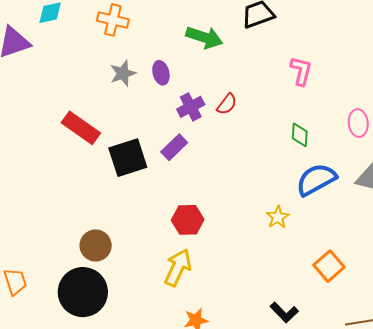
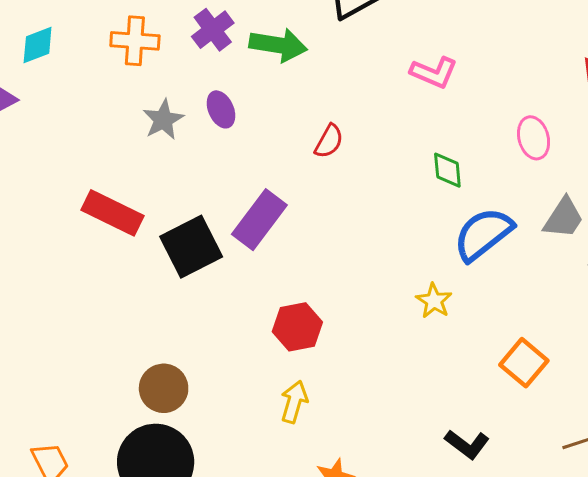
pink L-shape: (301, 71) -> (434, 72), turned 108
purple cross: (191, 107) -> (213, 30), moved
purple rectangle: (174, 147) -> (259, 220), size x1.4
yellow arrow: (178, 268) -> (294, 402), size x0.7

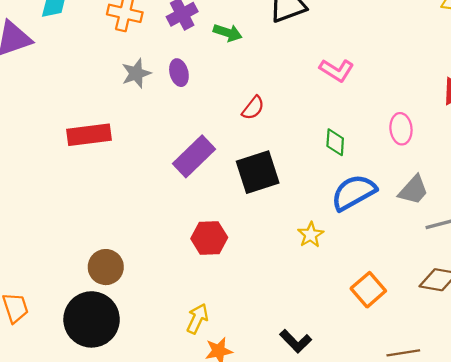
green arrow: (278, 45) -> (228, 33), size x0.7
red rectangle: (113, 213) -> (89, 135), turned -42
black square: (191, 247) -> (258, 172), moved
yellow arrow: (294, 402) -> (197, 319), moved
black L-shape: (467, 444) -> (296, 341), moved

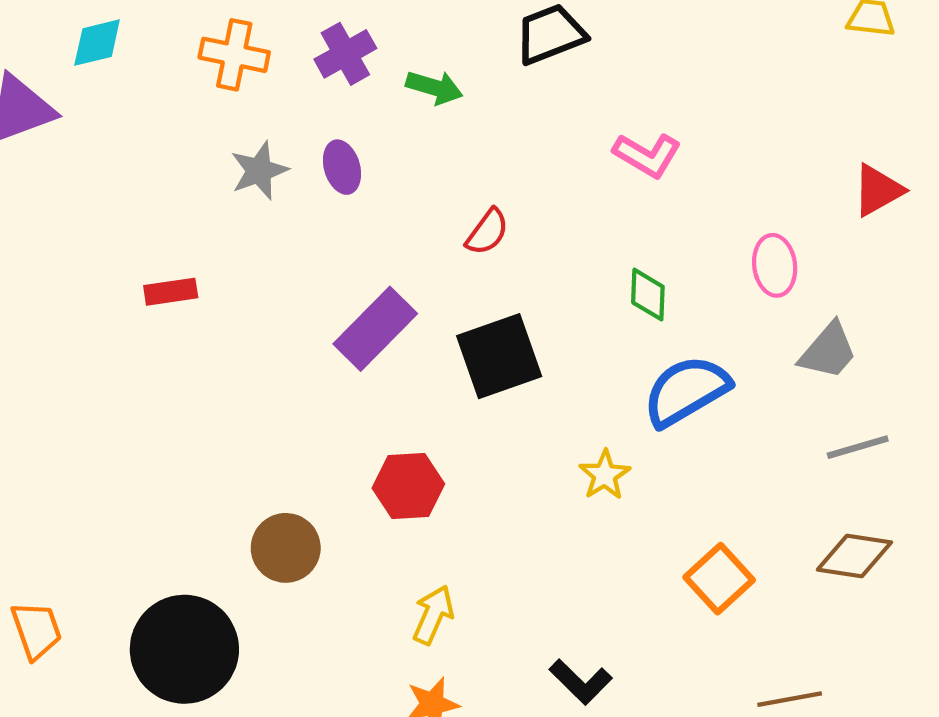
red rectangle: (89, 135) -> (171, 292), size x0.6
gray trapezoid: (413, 190) -> (828, 351), moved
brown circle: (106, 267) -> (286, 548), moved
yellow arrow: (197, 319) -> (433, 615), moved

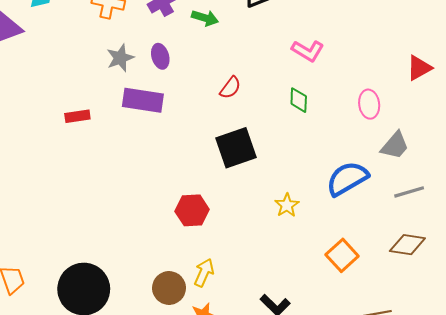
green diamond: (648, 295) -> (299, 100), moved
purple rectangle: (375, 329) -> (143, 100), moved, turned 54
blue semicircle: (686, 391) -> (347, 179), moved
brown circle: (286, 548) -> (169, 288), moved

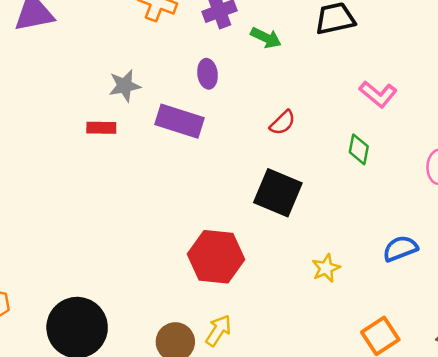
gray star: (120, 58) -> (125, 86), moved
black square: (236, 148) -> (278, 193), turned 33
blue semicircle: (347, 179) -> (400, 248), size x0.7
red hexagon: (192, 210) -> (216, 257), size x1.4

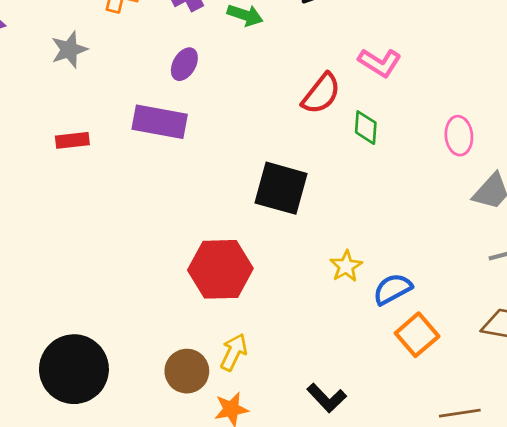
purple ellipse: (208, 74) -> (184, 64), turned 44
gray star: (125, 86) -> (69, 50), moved
red semicircle: (282, 123) -> (321, 94), moved, size x1.4
blue semicircle: (400, 248) -> (393, 289), moved

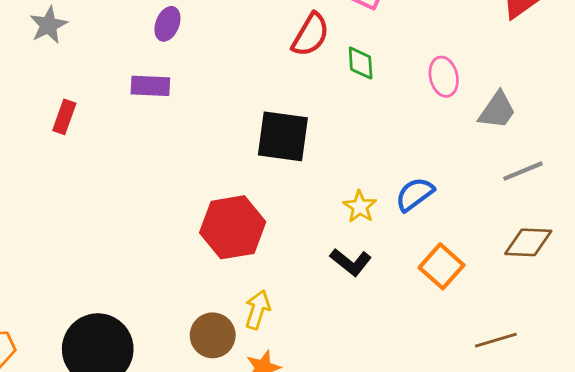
purple rectangle: (160, 122) -> (150, 86), size x0.7
pink ellipse: (459, 136) -> (444, 77), moved
red rectangle: (72, 140) -> (64, 117), turned -56
blue semicircle: (393, 289) -> (415, 194), moved
black L-shape: (327, 398) -> (351, 262), moved

